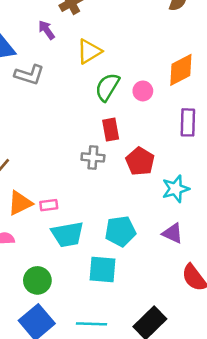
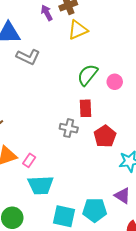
purple arrow: (47, 30) -> (47, 13), moved
yellow triangle: (89, 51) -> (78, 30), moved
pink rectangle: (49, 205) -> (29, 160), turned -56
cyan pentagon: (120, 231) -> (95, 210), moved

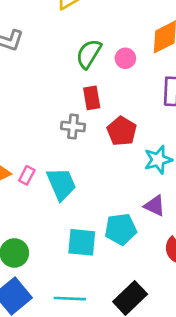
cyan trapezoid: (41, 185) -> (61, 184), moved, turned -104

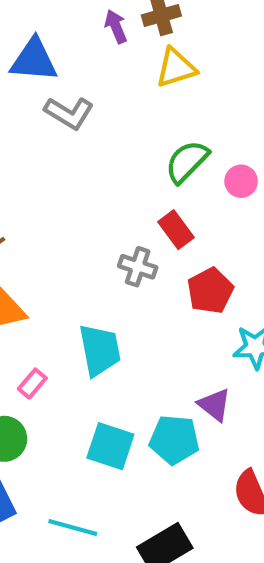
red rectangle: (92, 98) -> (176, 230), turned -40
pink rectangle: (27, 175) -> (32, 384), moved
purple triangle: (155, 206) -> (215, 405), moved

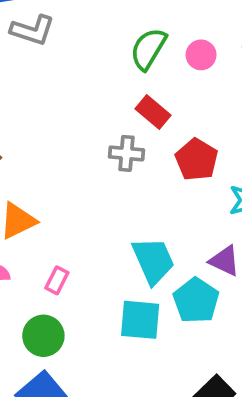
cyan trapezoid: (100, 350) -> (153, 261), moved
cyan pentagon: (174, 440) -> (196, 300), turned -30

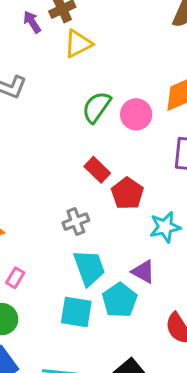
pink circle: (201, 55) -> (136, 114), size x1.4
red rectangle: (153, 112) -> (97, 170), moved
gray cross: (127, 153) -> (76, 222), moved, turned -30

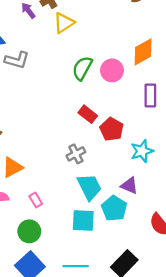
pink rectangle: (15, 278) -> (36, 200), turned -56

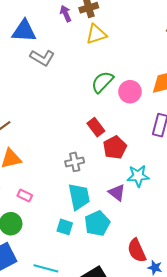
purple triangle: (129, 186) -> (117, 193), moved
pink rectangle: (36, 200) -> (25, 195), turned -48
cyan square: (83, 220) -> (65, 227), size x0.7

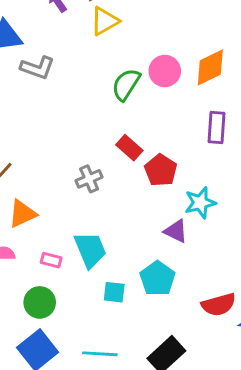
pink circle: (130, 92) -> (165, 71), moved
gray cross: (75, 162) -> (89, 179), moved
cyan trapezoid: (79, 197) -> (90, 250), moved
red semicircle: (137, 250) -> (219, 305), turned -70

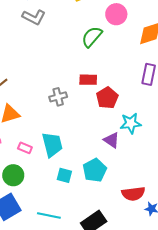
pink circle: (165, 71) -> (116, 14), moved
red rectangle: (129, 148) -> (88, 80), turned -48

